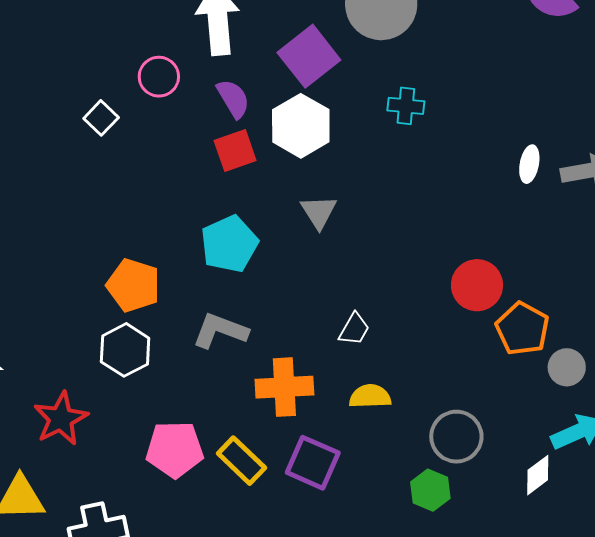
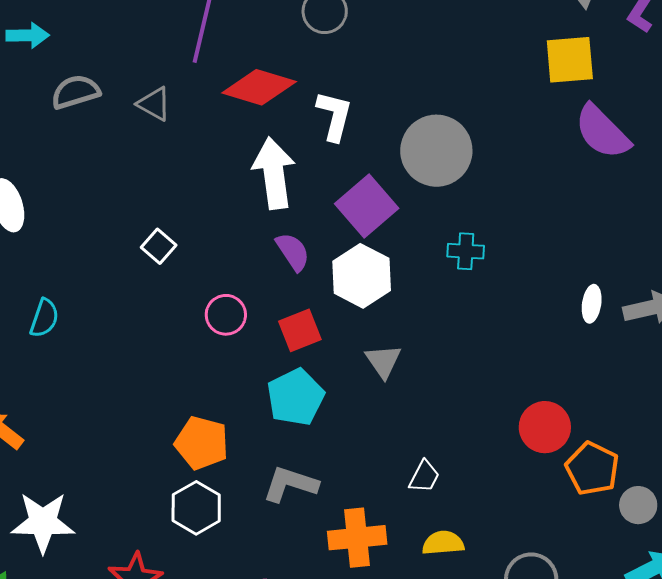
pink circle: (159, 77) -> (226, 315), moved
white square: (101, 118) -> (159, 246), moved
red square: (235, 150) -> (300, 330), moved

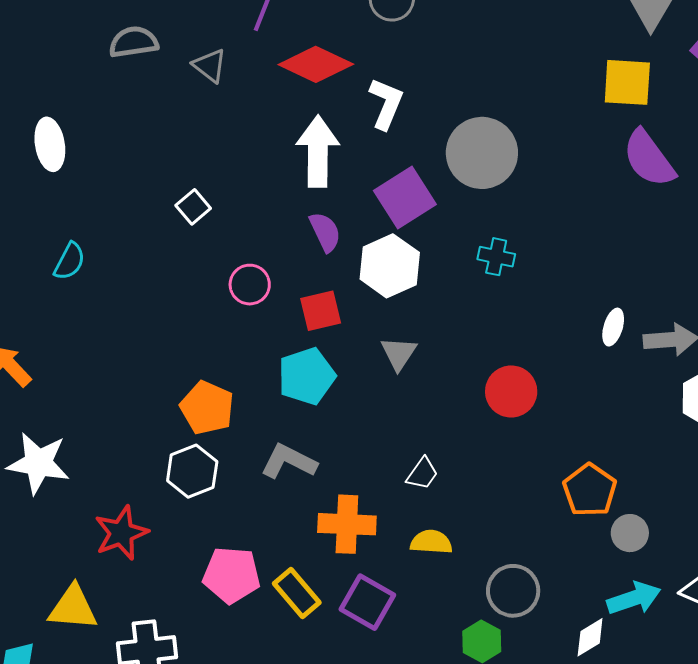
red circle: (545, 427) -> (511, 391), moved

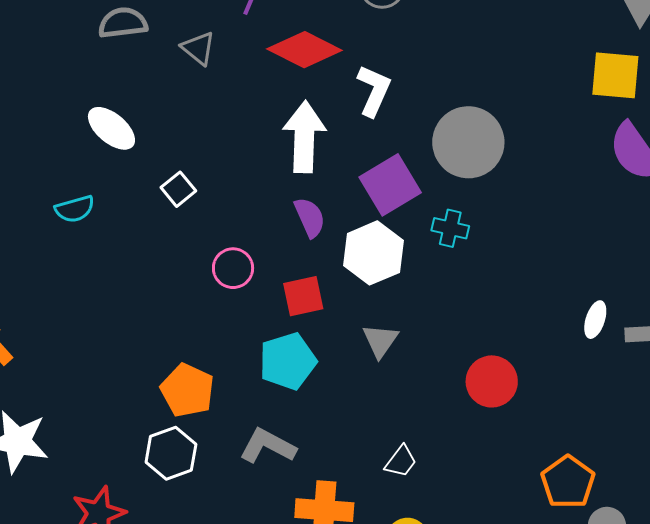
white ellipse: (50, 144) -> (111, 128), moved, turned -42
cyan cross: (496, 257) -> (450, 228), moved
cyan semicircle: (70, 261) -> (75, 209), moved, turned 45

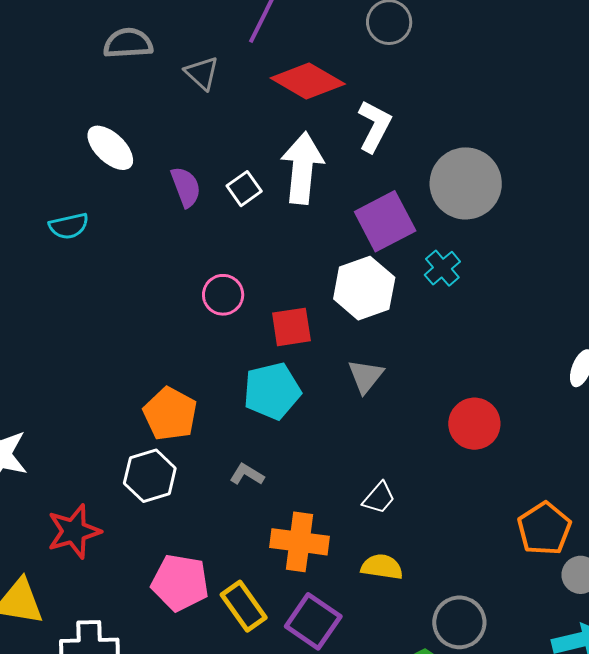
white square: (178, 189) -> (244, 189), moved
purple semicircle: (310, 217) -> (186, 187), moved
cyan cross: (450, 228) -> (442, 268), turned 33
gray L-shape: (268, 446) -> (247, 474), size x0.6

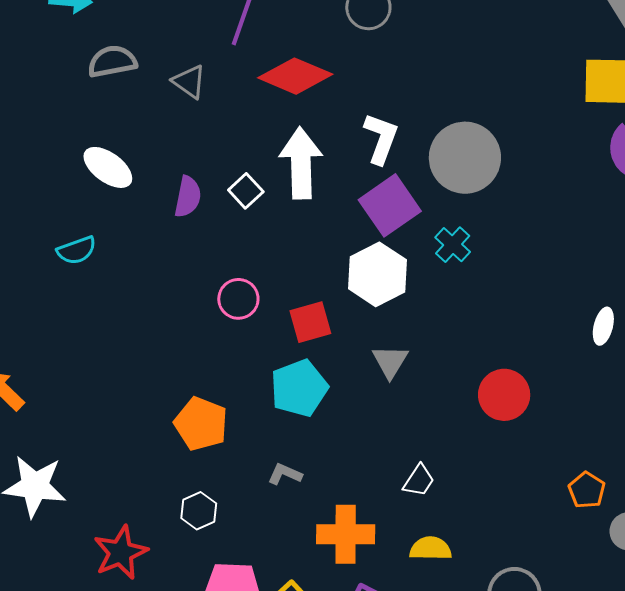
white L-shape: (374, 126) -> (381, 138), moved
purple semicircle: (186, 187) -> (188, 197), turned 39
white hexagon: (150, 476) -> (199, 511), moved, size x0.7
orange pentagon: (544, 529) -> (587, 490), size x0.7

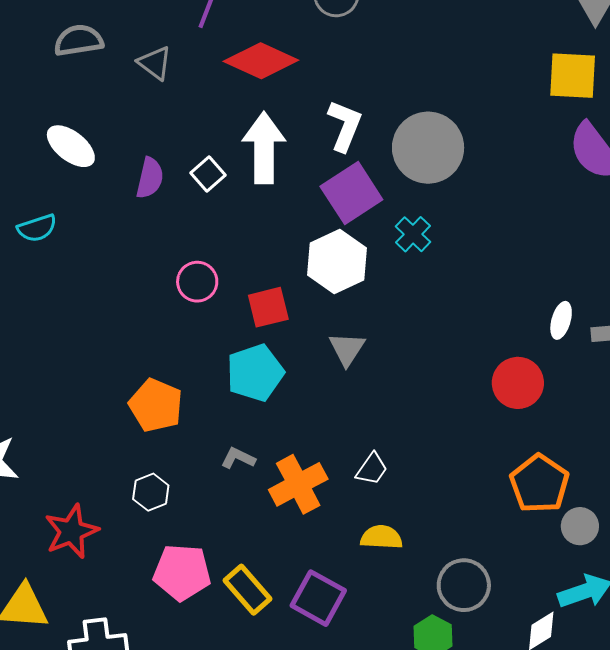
red circle: (504, 395) -> (518, 383), moved
orange pentagon: (587, 490) -> (539, 484), size x1.6
orange cross: (346, 534) -> (298, 484), moved, turned -30

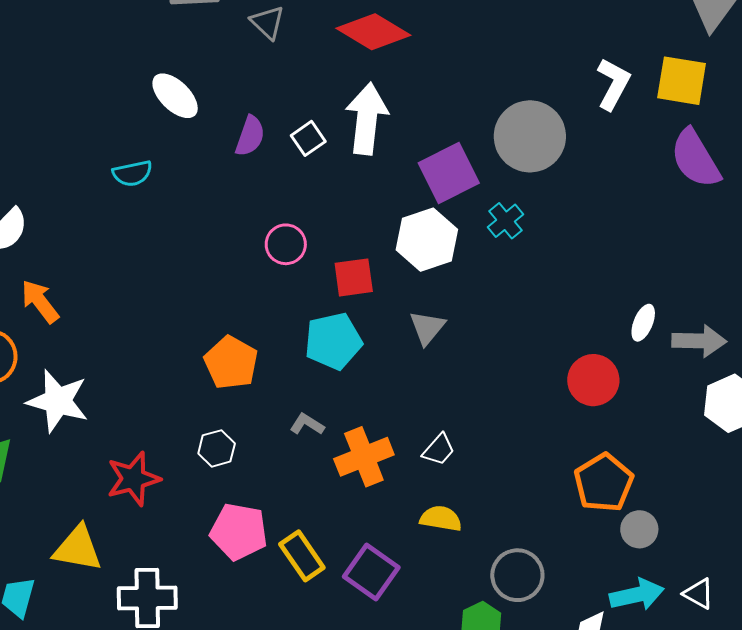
white L-shape: (345, 126) -> (613, 84), moved

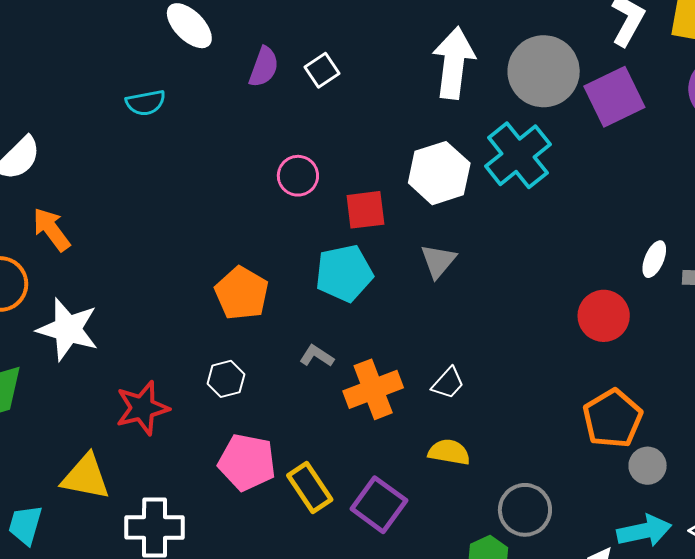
white arrow: (367, 119) -> (454, 63), moved
purple square: (449, 173) -> (614, 97), moved
cyan cross: (505, 221) -> (518, 155), size x1.8

